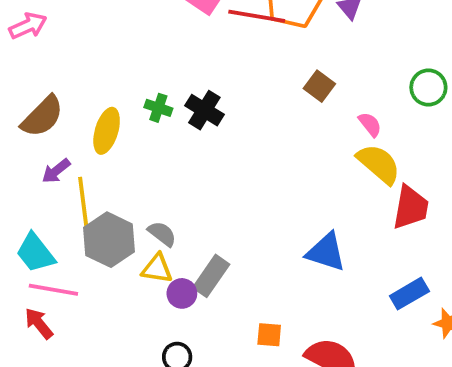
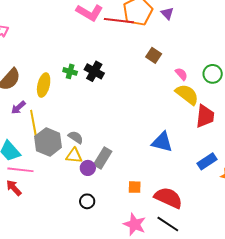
green circle: (428, 88) -> (213, 74), moved

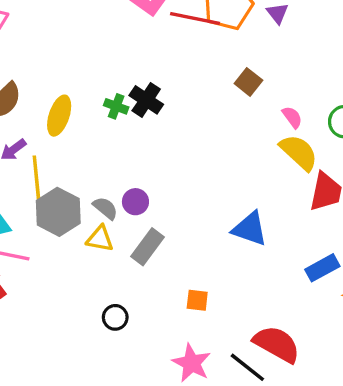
green cross: (70, 71) -> (116, 106), moved
purple circle: (88, 168) -> (135, 202), moved
red semicircle: (168, 198) -> (277, 344), moved

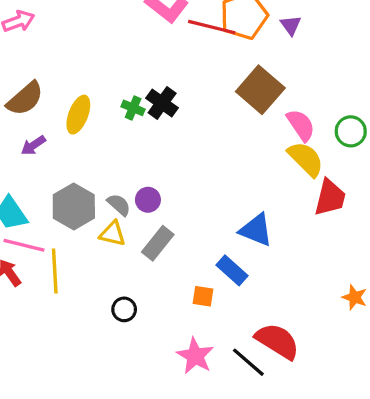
brown square: (248, 82) -> (260, 90), size x1.8
pink semicircle: (292, 117) -> (301, 125), size x1.5
yellow line: (37, 179) -> (55, 271), moved
blue rectangle: (322, 268) -> (232, 270), moved, turned 68

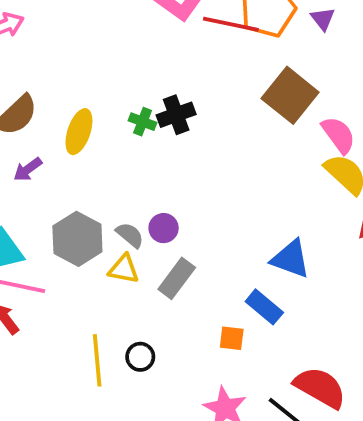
black cross: (162, 103) -> (176, 115), turned 36
yellow line: (55, 271) -> (97, 360), moved

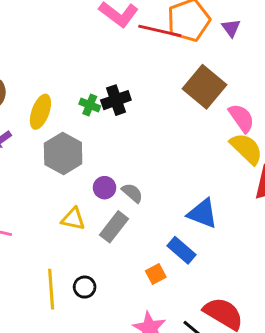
gray semicircle: (130, 235) -> (132, 193), moved
gray hexagon: (77, 239) -> (63, 154), moved
orange square: (232, 338) -> (156, 274), turned -36

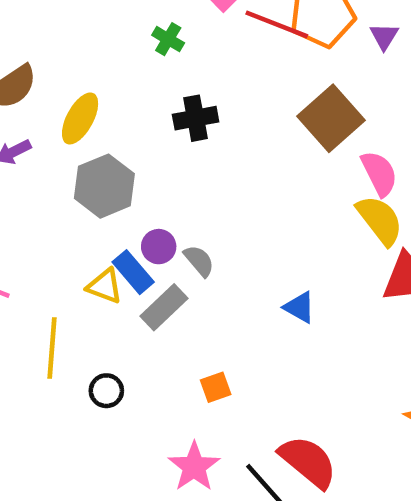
green cross: (90, 105) -> (168, 39), moved
blue triangle: (203, 213) -> (299, 307), size x0.7
blue rectangle: (181, 250) -> (133, 272), moved
yellow line: (51, 289) -> (52, 348), moved

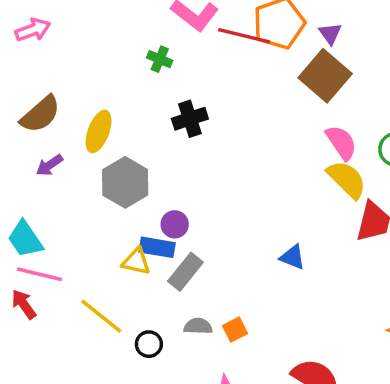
brown square: (331, 118) -> (325, 76), moved
gray semicircle: (199, 261) -> (198, 326), moved, turned -40
blue rectangle: (133, 272) -> (157, 247), turned -32
yellow line: (52, 348) -> (101, 316), turned -48

